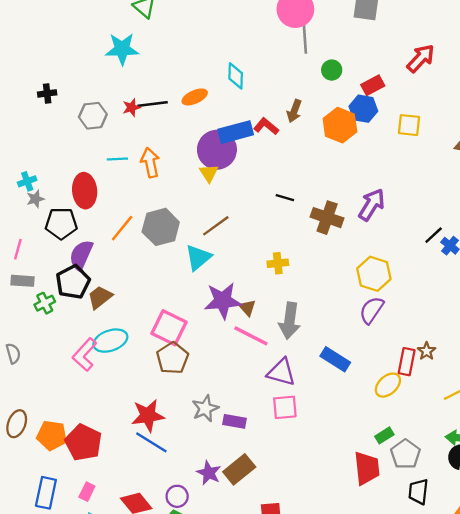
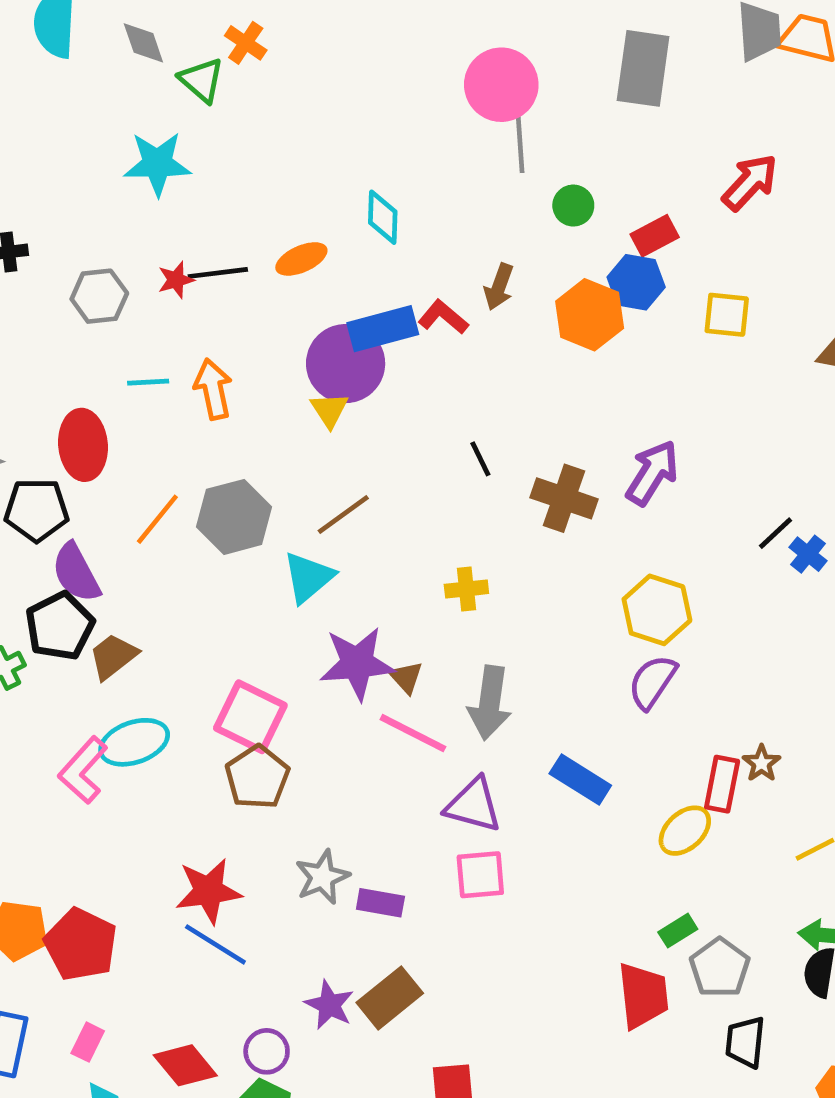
black line: (285, 198) -> (480, 459), turned 48
purple semicircle: (81, 255) -> (76, 573), turned -52

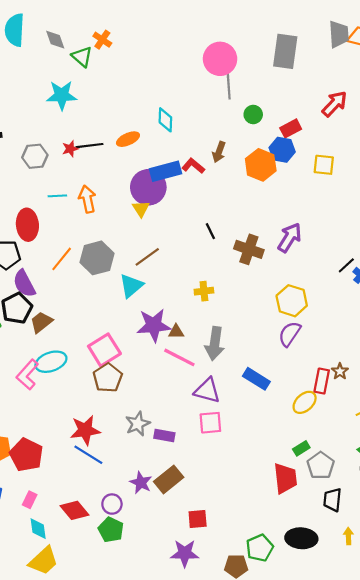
brown triangle: (406, 677) -> (176, 332), turned -49
pink square: (250, 717) -> (104, 350), turned 32

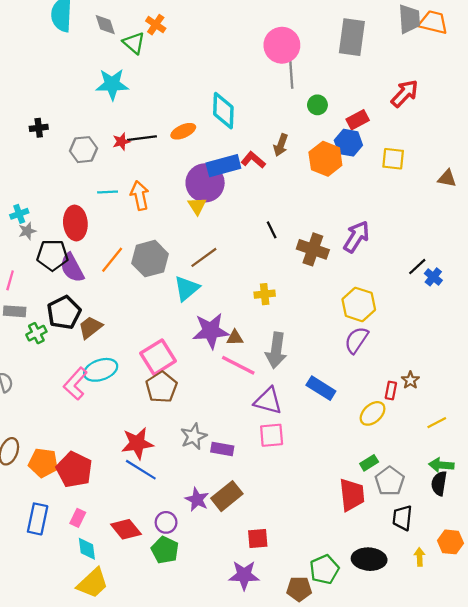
cyan diamond: (165, 120) -> (223, 111), size x1.4
purple semicircle: (24, 284) -> (72, 268), moved
red rectangle: (322, 381) -> (391, 390), size x0.7

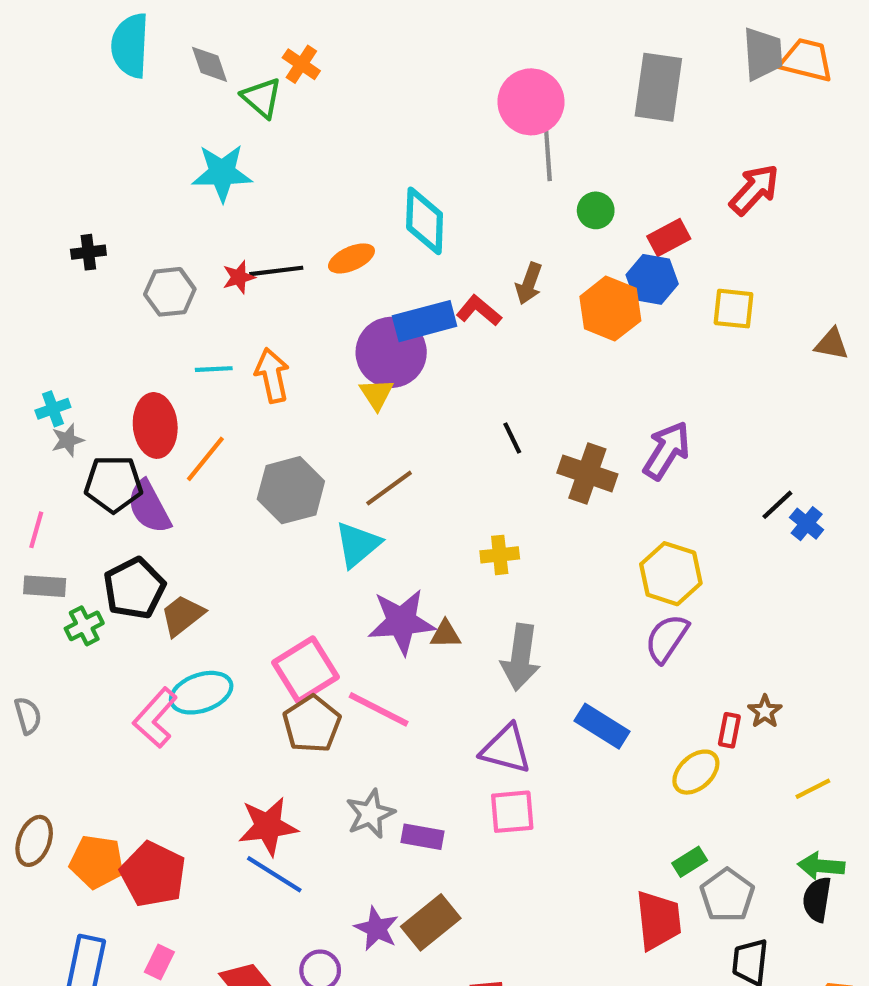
orange line: (112, 260) -> (205, 459), moved
pink line: (238, 365) -> (379, 709), moved

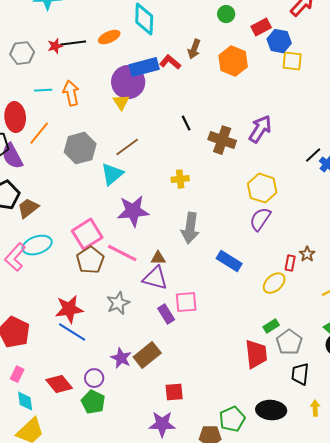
blue hexagon: (652, 279) -> (279, 41), moved
brown triangle: (445, 634) -> (158, 258), moved
purple triangle: (506, 749) -> (155, 278), moved
purple rectangle: (422, 837) -> (166, 314), moved, turned 48

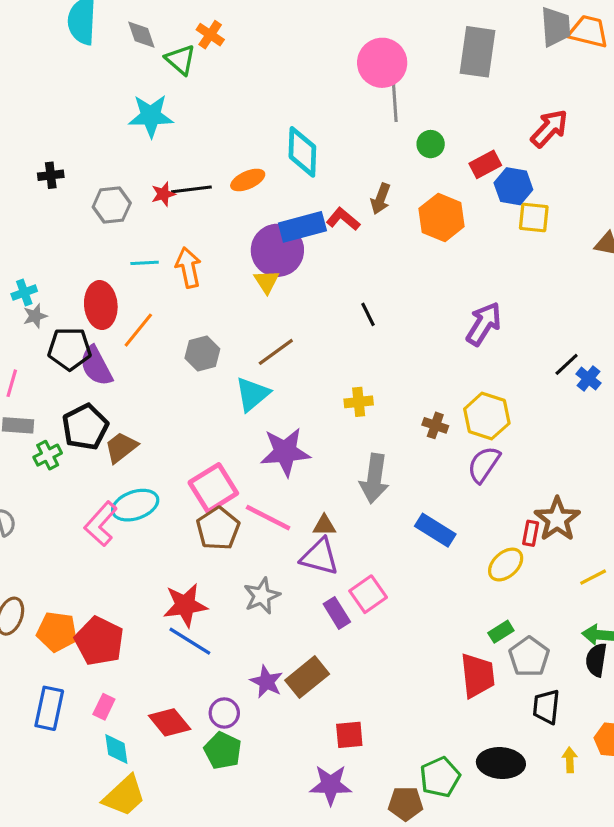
brown cross: (222, 140) -> (435, 425), moved, size x0.6
gray hexagon: (80, 148) -> (202, 353), size x0.7
brown star: (307, 254) -> (557, 519), size x1.8
pink square: (186, 302) -> (368, 594), turned -30

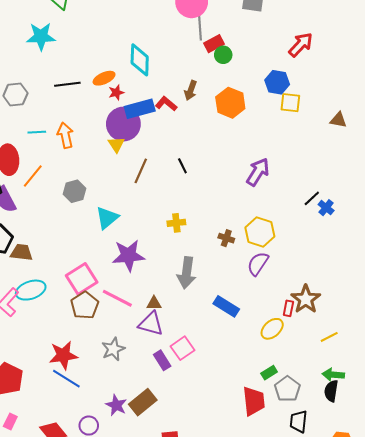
red rectangle: (485, 164) -> (214, 44), moved
red star: (163, 194) -> (116, 92), moved
brown line: (276, 352) -> (141, 171), moved, turned -30
brown trapezoid: (121, 447) -> (22, 252), turned 45

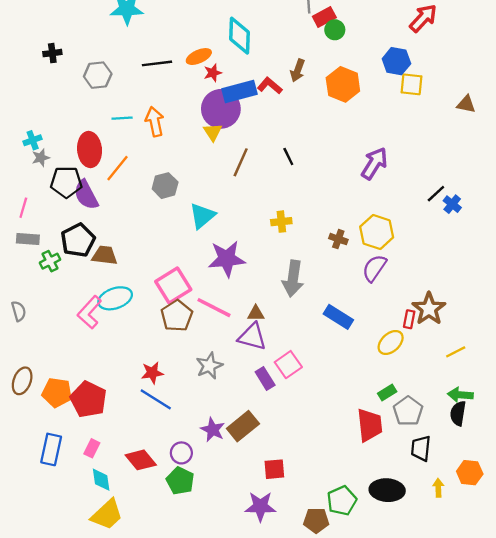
red star: (63, 355) -> (152, 373), size x0.7

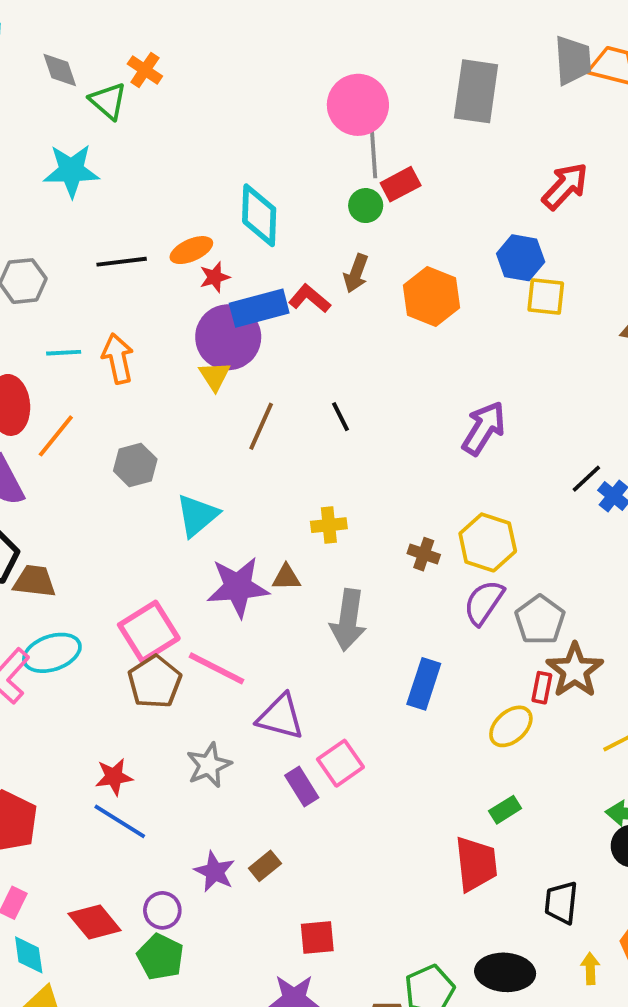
green circle: (335, 30) -> (366, 206), moved
brown triangle: (256, 313) -> (286, 577), moved
blue rectangle: (338, 317) -> (424, 684), turned 76
gray pentagon: (408, 411) -> (540, 620), moved
brown rectangle: (243, 426) -> (265, 866), size x0.6

